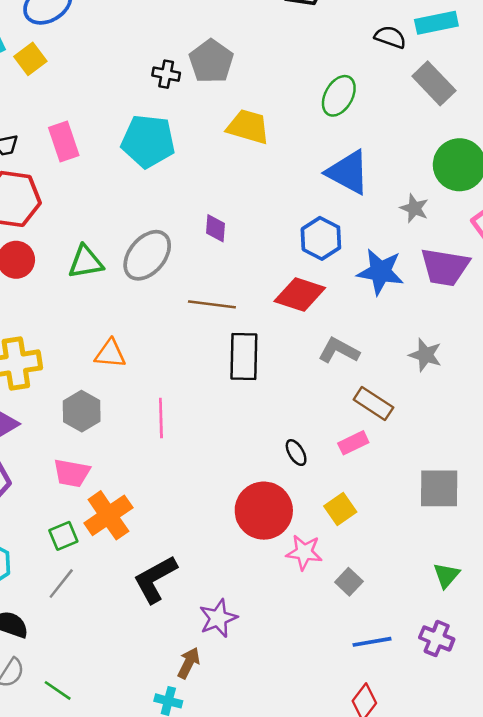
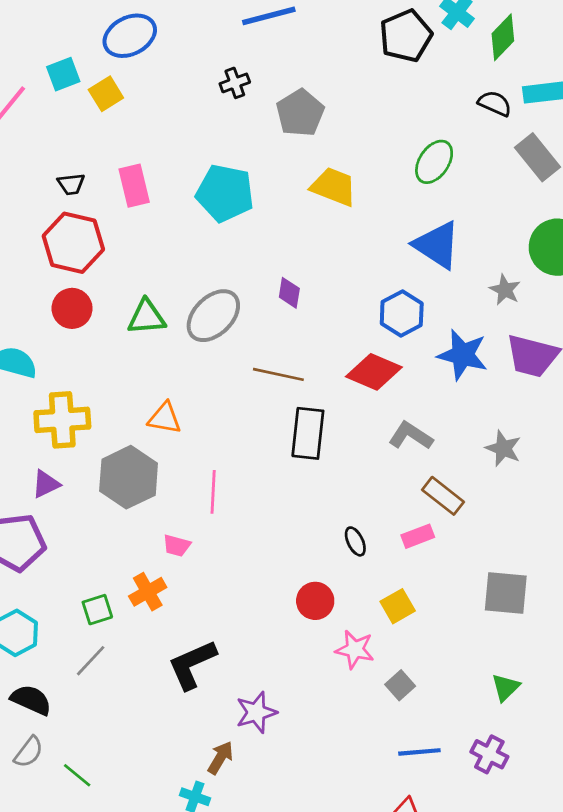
black cross: (166, 74) -> (235, 83), moved, turned -36
gray hexagon: (82, 411) -> (129, 477), size x1.4
pink trapezoid: (72, 473) -> (177, 546), moved, size x0.7
red circle: (264, 511) -> (315, 601), size x0.6
orange cross: (108, 515) -> (148, 592), size x0.7

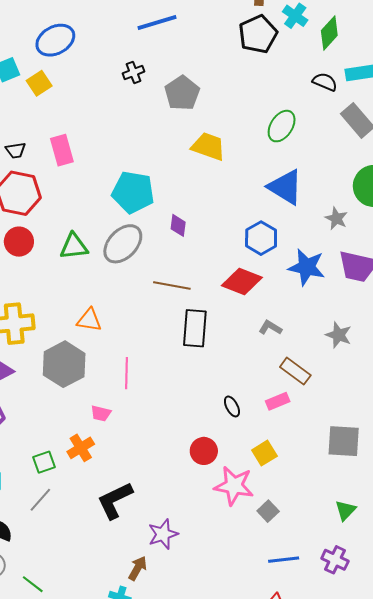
cyan pentagon: (225, 193) -> (133, 192), moved
gray L-shape: (411, 436) -> (270, 328), size x0.7
pink star: (355, 649) -> (234, 486), size x1.4

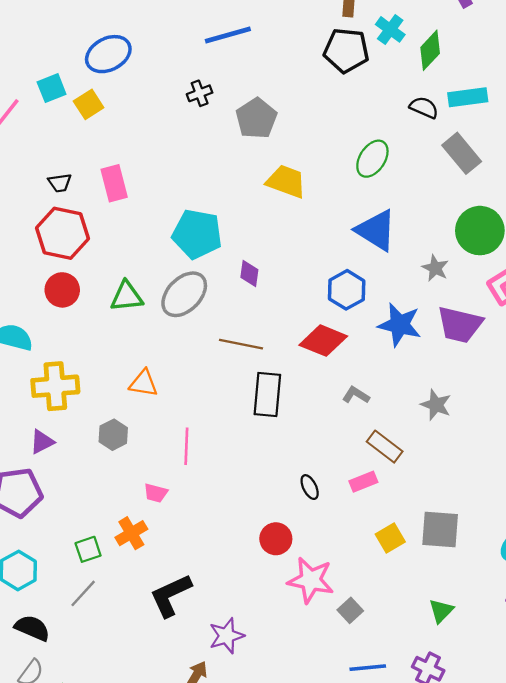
black pentagon: (258, 34) -> (346, 50), turned 30
gray hexagon: (64, 364) -> (113, 435), size x0.6
yellow square: (264, 453) -> (390, 538), moved

